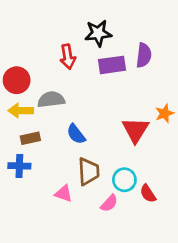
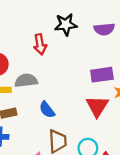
purple semicircle: (144, 55) -> (104, 29), moved, turned 78
purple rectangle: (112, 65) -> (102, 75), moved

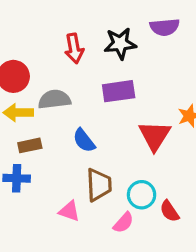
black star: (66, 25) -> (120, 44), moved
purple rectangle: (102, 75) -> (119, 91), moved

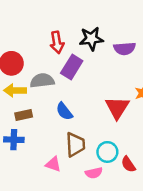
purple semicircle: (165, 27) -> (125, 49), moved
purple rectangle: (119, 91) -> (72, 67), moved, turned -50
pink semicircle: (123, 223) -> (94, 173), turned 35

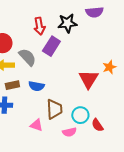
purple semicircle: (125, 49) -> (94, 12), moved
gray semicircle: (42, 81) -> (27, 57), turned 54
blue semicircle: (64, 111) -> (36, 86), moved, turned -42

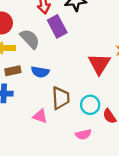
purple rectangle: (51, 46) -> (57, 26), turned -60
pink semicircle: (69, 132) -> (83, 134), moved

